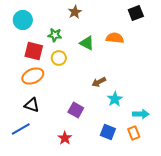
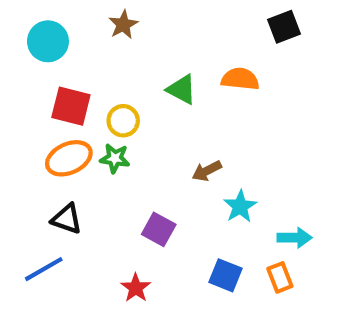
brown star: (75, 12) -> (123, 25), moved
green star: (55, 35) -> (115, 158), moved

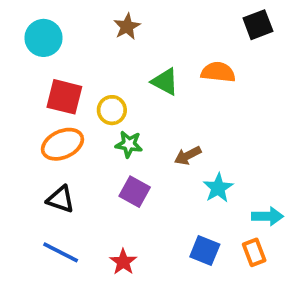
brown star: (123, 25) -> (127, 27), moved
green star: (115, 158) -> (129, 144), moved
purple square: (159, 229) -> (135, 192), moved
blue line: (44, 269) -> (61, 252), moved, turned 57

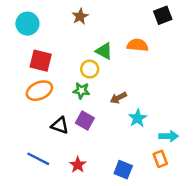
yellow circle: (112, 110) -> (90, 69), moved
black triangle: (61, 199) -> (60, 125), moved
blue square: (205, 250) -> (123, 170), moved

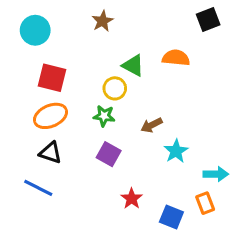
black triangle: (60, 125) -> (51, 153), moved
blue line: (38, 159) -> (38, 188), moved
red star: (78, 165) -> (132, 199), moved
blue square: (123, 170) -> (171, 217), moved

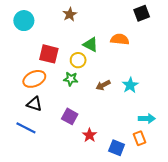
red square: (52, 78) -> (49, 54), moved
cyan star: (176, 151) -> (130, 85), moved
purple square: (109, 154) -> (70, 116), moved

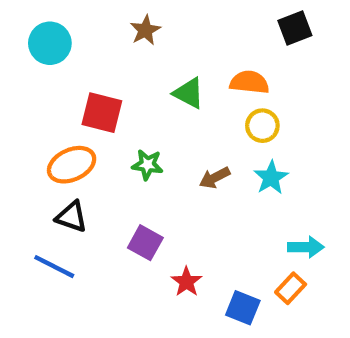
yellow circle: (78, 60) -> (262, 126), moved
orange rectangle: (140, 138) -> (291, 288), turned 64

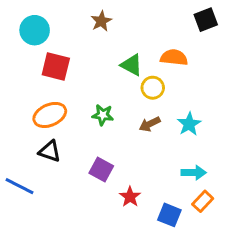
red square: (102, 113) -> (56, 67), moved
yellow circle: (262, 126) -> (153, 88), moved
cyan arrow: (306, 247) -> (194, 173), moved
blue line: (54, 267) -> (19, 186), moved

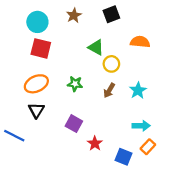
black square: (206, 20) -> (111, 14), moved
cyan circle: (35, 30) -> (37, 22), moved
orange semicircle: (174, 57) -> (140, 42), moved
brown arrow: (150, 124) -> (109, 90), turned -32
black triangle: (50, 151) -> (36, 110), turned 42

